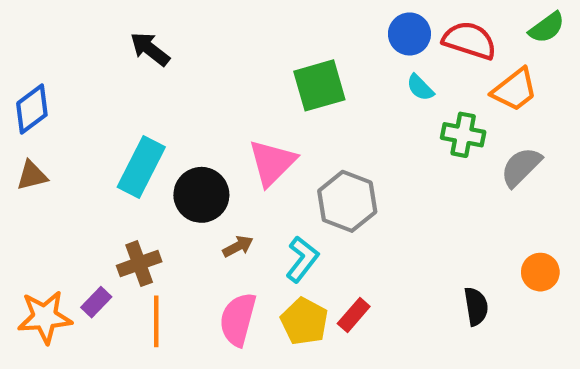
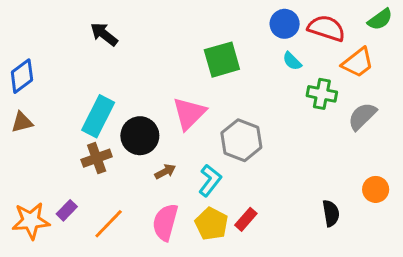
brown cross: (139, 264) -> (97, 158), moved
orange line: (156, 321) -> (109, 224), turned 44

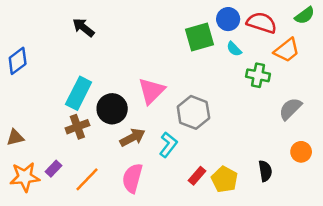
green square: (222, 60) -> (199, 37), moved
gray semicircle: (362, 116) -> (290, 109), moved
brown triangle: (22, 122) -> (15, 137), moved
brown arrow: (165, 172) -> (132, 137), size x1.5
yellow pentagon: (211, 224) -> (225, 179), moved

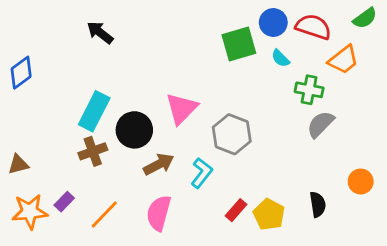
gray semicircle: (290, 109) -> (321, 124), moved

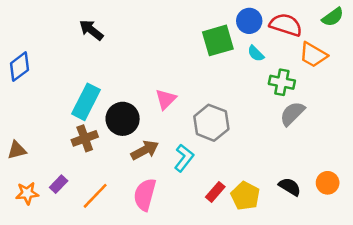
orange trapezoid: (343, 60) -> (313, 55), turned 68
pink triangle: (182, 108) -> (166, 99), size x0.7
orange circle: (361, 181) -> (328, 183), moved
black semicircle: (318, 204) -> (290, 187), turned -50
orange star: (30, 212) -> (27, 193), size x0.7

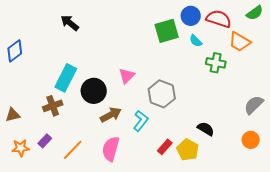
gray semicircle: (292, 114) -> (254, 105), moved
brown cross: (85, 138) -> (53, 106), moved
black semicircle: (290, 187) -> (206, 129), moved

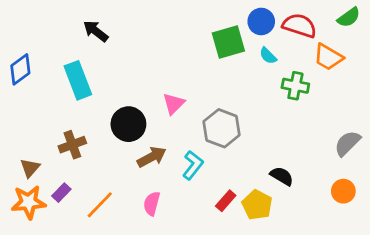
cyan rectangle: (66, 78) -> (78, 80), moved, turned -48
brown triangle: (13, 115) -> (30, 168), moved, turned -35
orange star: (21, 148) -> (29, 202), size x1.4
pink semicircle: (111, 149) -> (152, 203), size x0.7

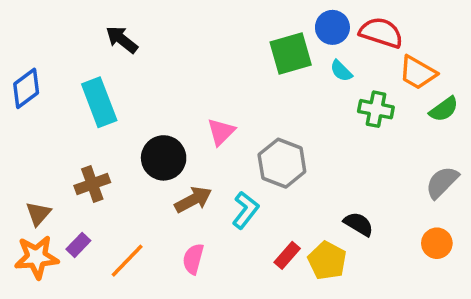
green semicircle: (349, 17) -> (444, 109), moved

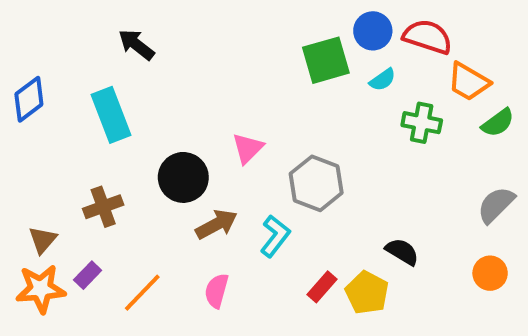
cyan semicircle: (341, 71) -> (383, 80), turned -80

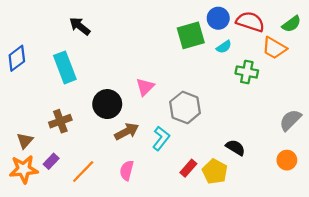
green semicircle: (498, 123) -> (291, 24), moved

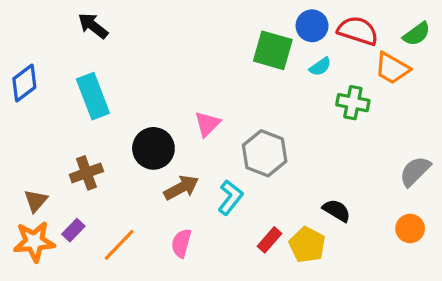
black arrow: (80, 26) -> (93, 26), moved
green square: (191, 35) -> (273, 50), turned 32

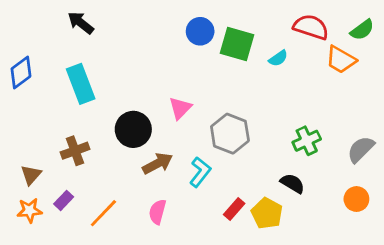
blue circle: (312, 26) -> (200, 31), moved
green cross: (353, 103) -> (307, 141), moved, turned -36
orange star: (34, 242) -> (29, 210), size x0.7

